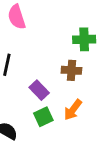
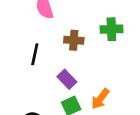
brown cross: (71, 70) -> (74, 40), moved

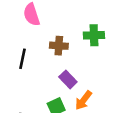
purple rectangle: (67, 79) -> (68, 79), moved

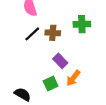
black line: (22, 59) -> (32, 34), moved, turned 35

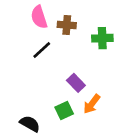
brown cross: (53, 33) -> (67, 25), moved

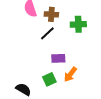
black line: (42, 50) -> (47, 33), moved
purple rectangle: (76, 83) -> (58, 58), turned -48

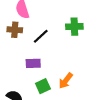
brown cross: (51, 14) -> (15, 30), moved
purple rectangle: (58, 58) -> (33, 63), moved

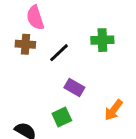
purple rectangle: (33, 63) -> (74, 88), moved, turned 32
orange arrow: (66, 81) -> (114, 110), moved

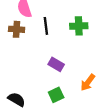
black line: (59, 53) -> (46, 26), moved, turned -54
green square: (62, 117) -> (56, 95), moved

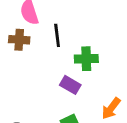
green cross: (79, 26) -> (86, 59), moved

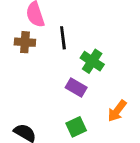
green cross: (86, 59) -> (92, 61), turned 35

